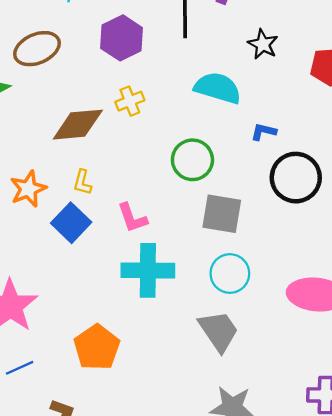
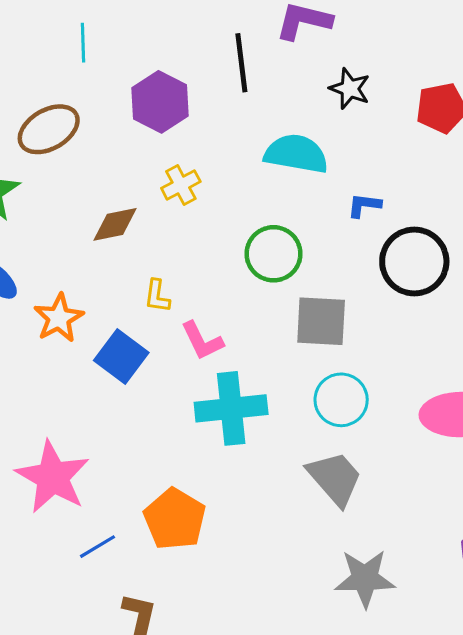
brown diamond: (78, 125) -> (115, 224), size x0.7
yellow L-shape: (82, 182) -> (157, 296), moved
blue line: (20, 368) -> (97, 547), moved

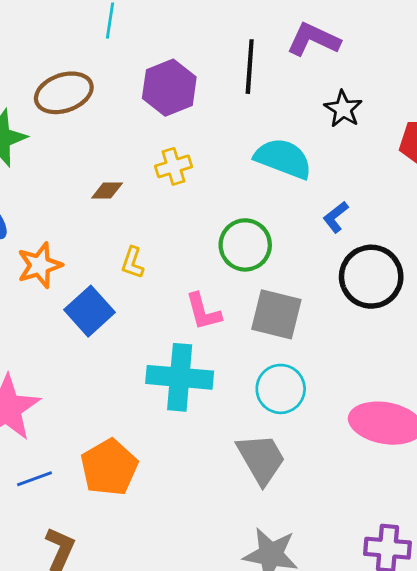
blue L-shape: (364, 205) -> (336, 217), turned -56
brown diamond: (115, 224) -> (107, 191), size x0.7
pink L-shape: (202, 341) -> (203, 312), moved

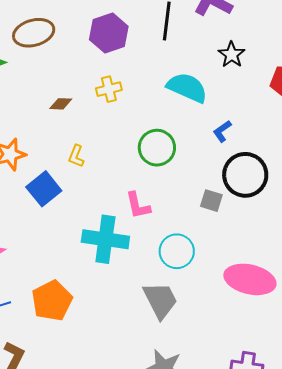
pink L-shape: (203, 312) -> (138, 205), moved
gray square: (276, 314) -> (211, 201), moved, size x0.6

